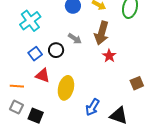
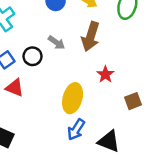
red star: (109, 56) -> (105, 74), moved
yellow ellipse: (66, 88) -> (73, 98), moved

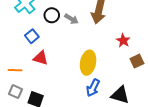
black circle: (32, 56) -> (52, 15), moved
red star: (105, 74) -> (123, 41), moved

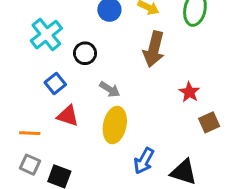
gray arrow: (71, 19) -> (110, 89), moved
yellow ellipse: (88, 63) -> (115, 125), moved

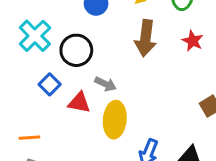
black circle: (85, 53) -> (76, 50), size x1.4
red star: (189, 92) -> (193, 41), moved
red triangle: (68, 116) -> (79, 103), moved

